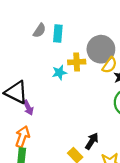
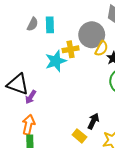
cyan star: (59, 73) -> (56, 61), size x1.5
purple arrow: (28, 108) -> (31, 97), turned 64

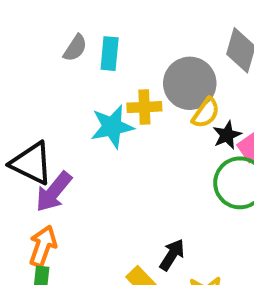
purple arrow: (31, 97) -> (54, 192), size x1.5

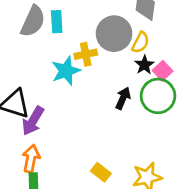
gray semicircle: (75, 48) -> (33, 21), size x1.6
yellow semicircle: (206, 113) -> (141, 42), moved
black arrow: (172, 255) -> (123, 98), moved

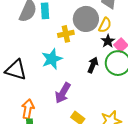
cyan star: (66, 71) -> (52, 59), moved
purple arrow: (33, 121) -> (63, 93), moved

